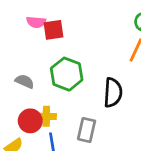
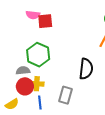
green hexagon: (67, 74) -> (38, 55), moved
gray semicircle: (25, 81) -> (23, 70), moved, turned -32

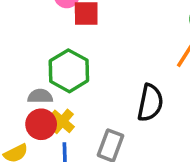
yellow cross: (37, 84) -> (62, 121), turned 32

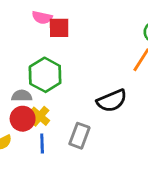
black semicircle: (150, 103) -> (112, 101), turned 56

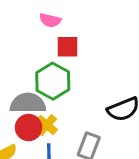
red square: (59, 28) -> (68, 47), moved
gray semicircle: (22, 96) -> (28, 103), size x1.6

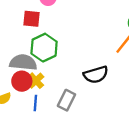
red square: (68, 47) -> (31, 19), moved

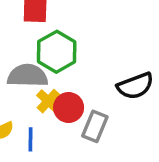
red circle: (22, 81) -> (69, 107), moved
blue line: (35, 103) -> (30, 139), moved

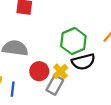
green hexagon: (57, 52) -> (73, 41), moved
yellow cross: (48, 101) -> (60, 71), moved

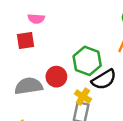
red circle: (39, 71) -> (56, 77), moved

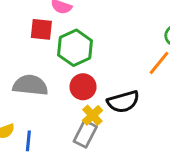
green hexagon: (87, 61) -> (75, 48), moved
red circle: (56, 77) -> (83, 87), moved

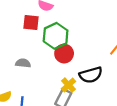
gray semicircle: (30, 85) -> (23, 63), size x0.6
red circle: (83, 87) -> (64, 54), moved

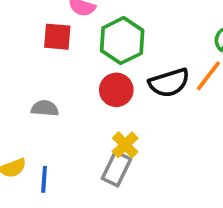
green hexagon: (56, 36) -> (122, 41), moved
black semicircle: (91, 75) -> (169, 83), moved

